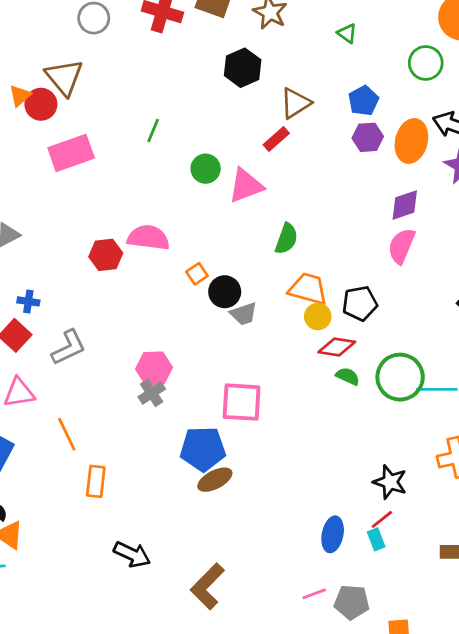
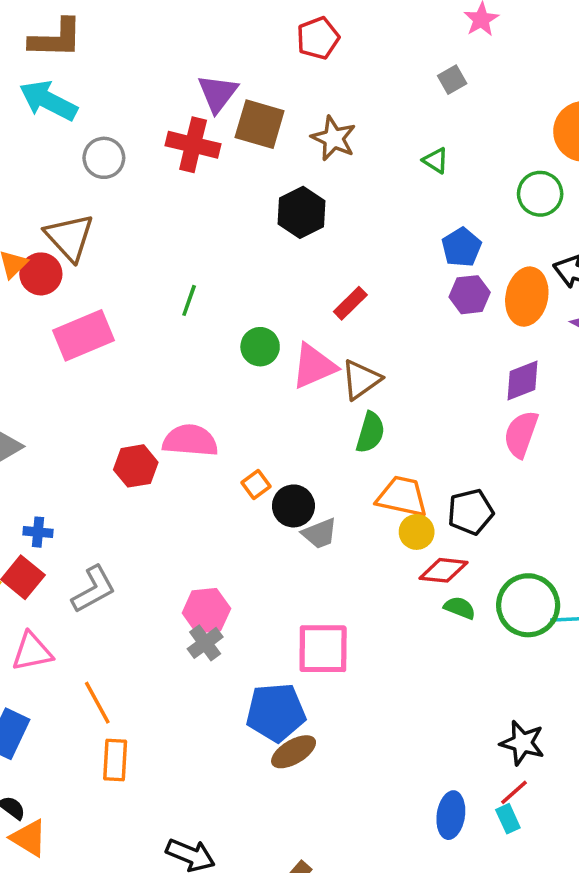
brown triangle: (295, 103) -> (361, 380), moved
orange rectangle: (96, 481) -> (115, 760), moved

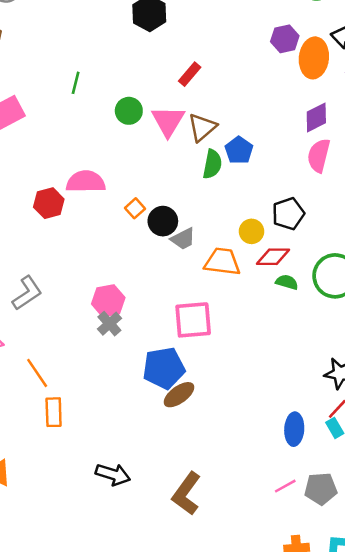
blue pentagon: (461, 247) -> (239, 150), moved
purple hexagon: (470, 295) -> (285, 39), moved
pink triangle: (314, 366) -> (168, 121), turned -30
orange trapezoid: (402, 496) -> (222, 262), moved

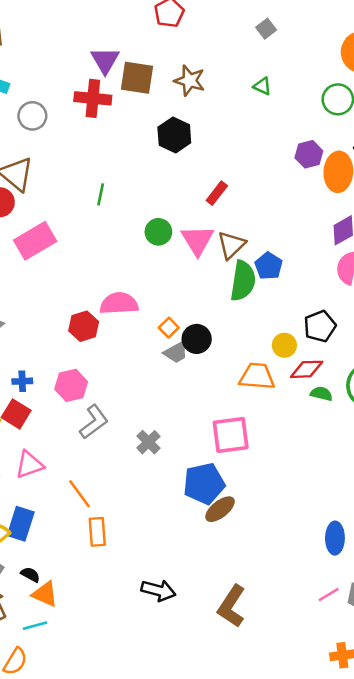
green line: (76, 83) -> (101, 194), moved
green semicircle: (212, 164) -> (243, 281), size x1.4
gray trapezoid: (183, 239) -> (176, 352), moved
gray L-shape: (27, 293) -> (94, 422), moved
pink hexagon: (108, 301) -> (71, 385), moved

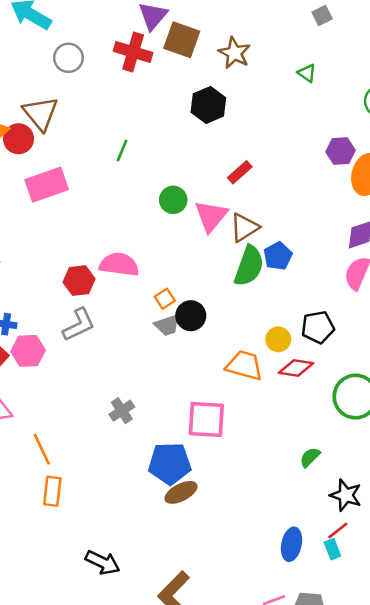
pink hexagon: (71, 385) -> (28, 351), moved
green semicircle: (321, 394) -> (310, 457), moved, turned -70
gray L-shape: (94, 422) -> (79, 325), moved

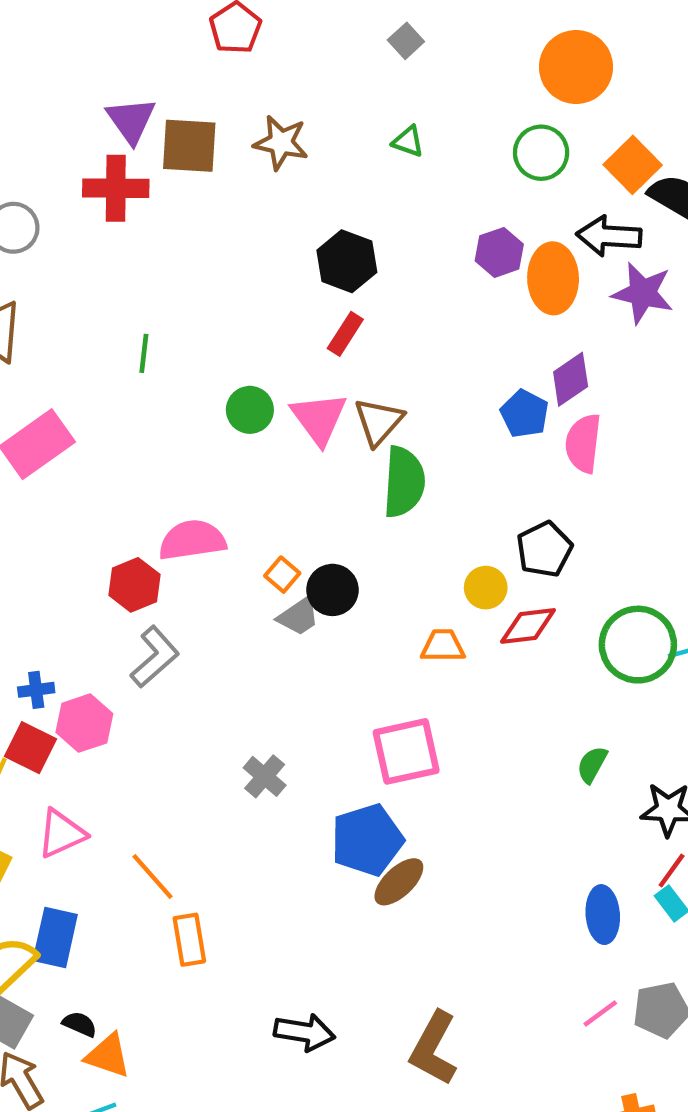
black hexagon: (208, 105) -> (347, 261), moved
blue pentagon: (278, 256) -> (525, 414), moved
orange trapezoid: (244, 365) -> (443, 646), size x0.7

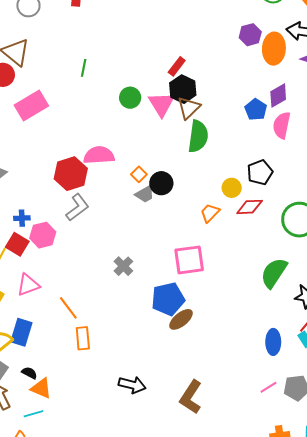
black hexagon: (347, 261) -> (183, 89), moved
red hexagon: (134, 585) -> (71, 174), size x1.4
orange trapezoid: (443, 646) -> (210, 213), turned -50
green semicircle: (592, 765) -> (274, 273), size x1.8

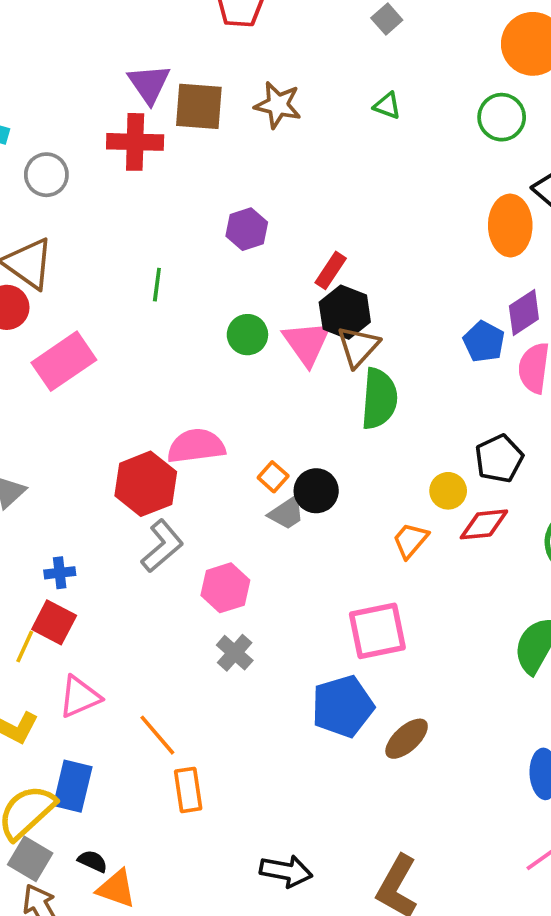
purple hexagon: (250, 35) -> (247, 229), moved
pink hexagon: (43, 235) -> (225, 588), moved
gray cross: (123, 266) -> (235, 653), moved
brown ellipse: (181, 319) -> (407, 739), moved

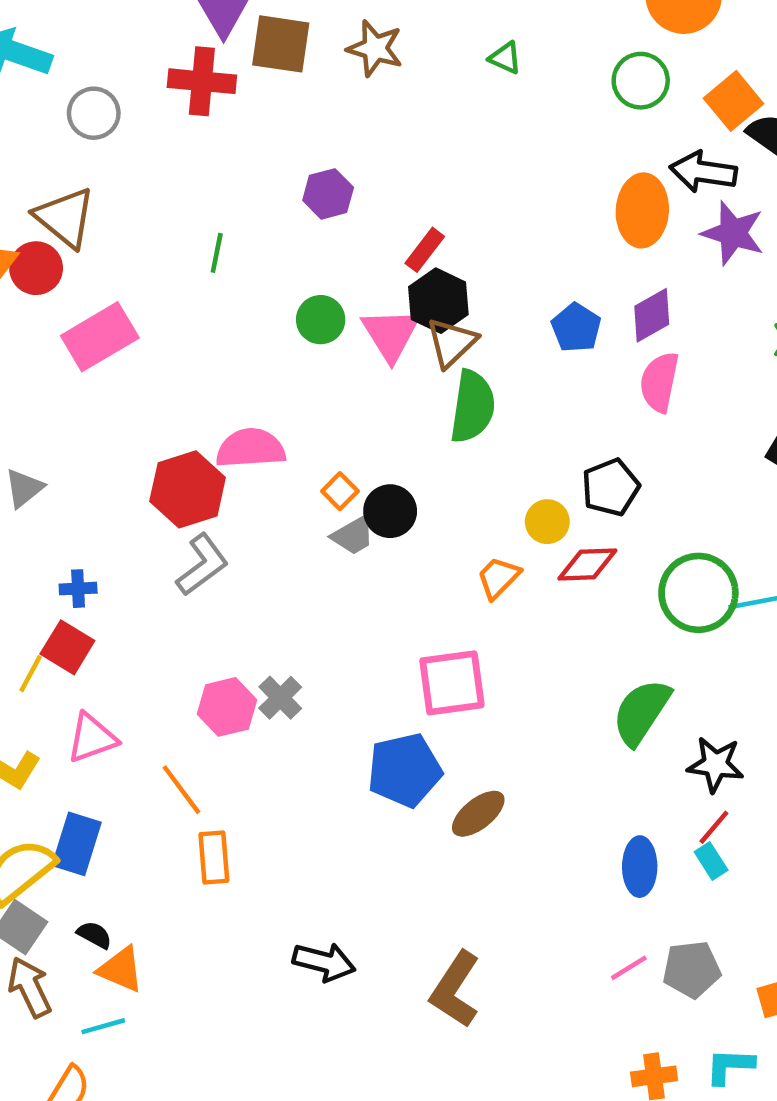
blue pentagon: (484, 342) -> (576, 328), moved
pink hexagon: (225, 588) -> (227, 707), moved

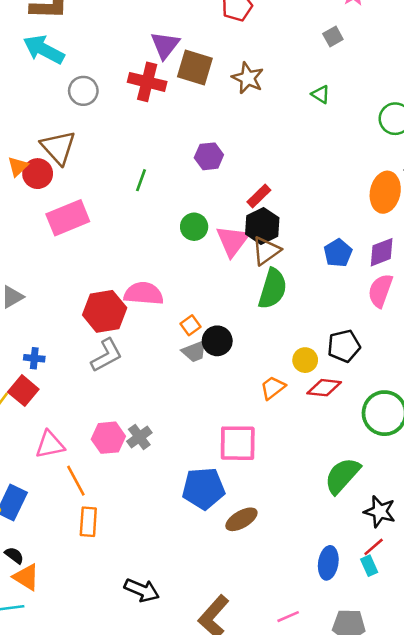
pink triangle: (92, 738) -> (50, 445), moved
pink line: (629, 968) -> (288, 617), moved

